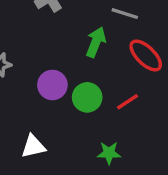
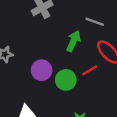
red line: (127, 102) -> (90, 70), moved

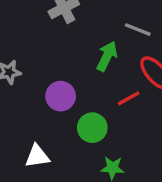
green circle: (66, 80) -> (92, 128), moved

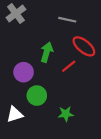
green arrow: (107, 56) -> (47, 52), moved
green circle: (92, 128) -> (37, 96), moved

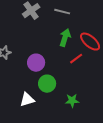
gray line: (67, 20) -> (62, 12), moved
green arrow: (47, 52) -> (65, 38), moved

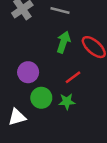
red line: (76, 59) -> (73, 77), moved
green star: (72, 101) -> (67, 102), moved

